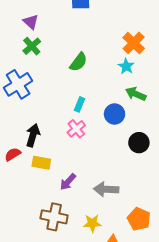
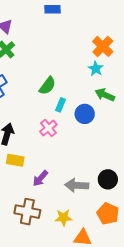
green semicircle: (78, 62) -> (47, 86), moved
cyan rectangle: (80, 104) -> (61, 105), moved
black circle: (139, 143) -> (108, 179), moved

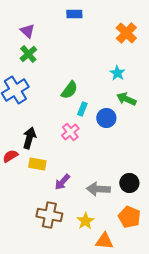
orange cross: (103, 46) -> (126, 33), moved
yellow star: (64, 218) -> (85, 221), turned -30

